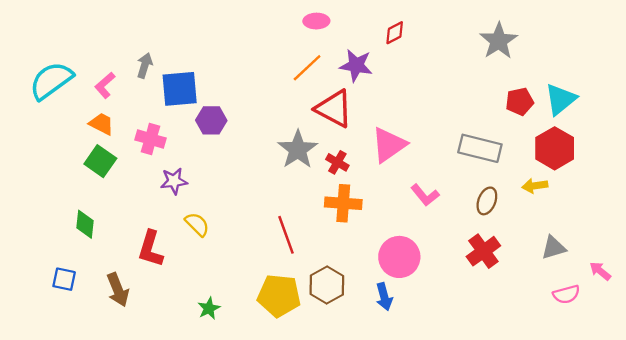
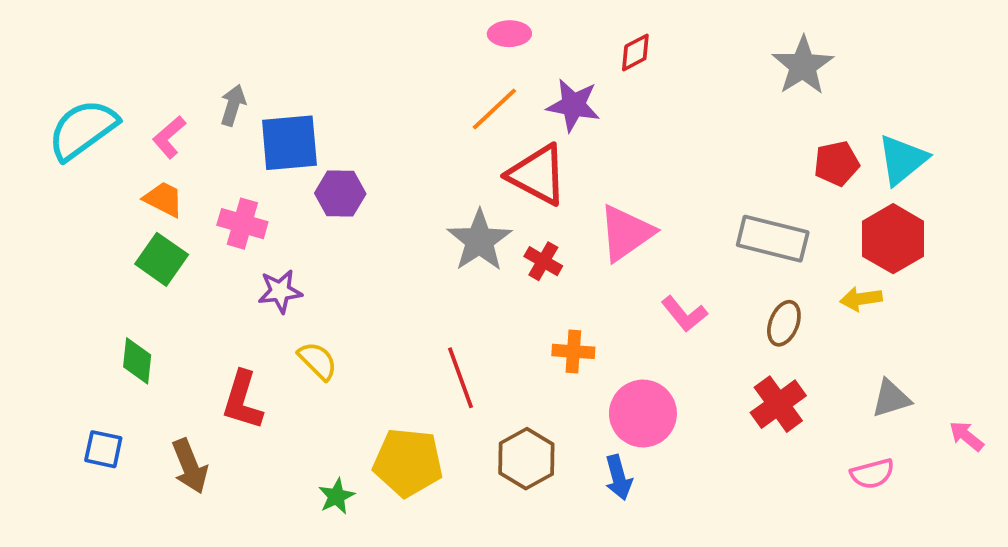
orange cross: (343, 203) -> (573, 351), moved, size x0.7
pink semicircle: (566, 294) -> (872, 474), moved
yellow pentagon: (279, 296) -> (408, 462), moved

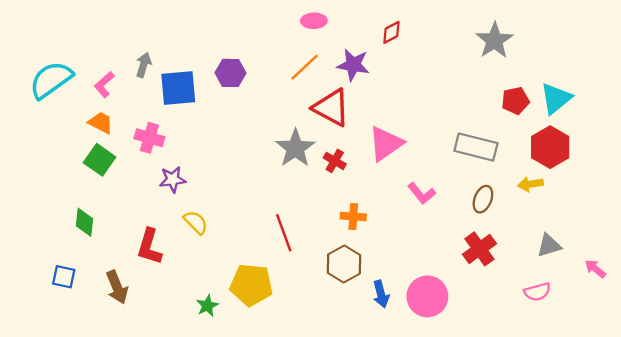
purple hexagon: (340, 194) -> (230, 73), moved
pink circle: (643, 414) -> (427, 296), moved
brown hexagon: (526, 459) -> (344, 264), moved

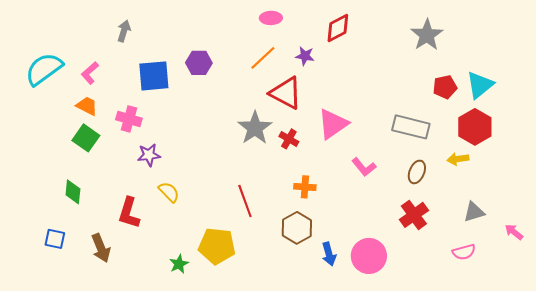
red diamond: (391, 32) -> (338, 28), size x1.4
gray arrow: (144, 65) -> (124, 31), moved
purple star: (353, 65) -> (305, 56), size x0.7

